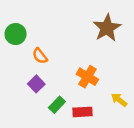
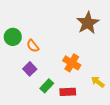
green circle: (16, 34) -> (13, 37), moved

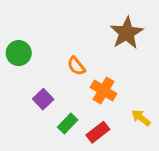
orange semicircle: (33, 46) -> (76, 66), moved
red rectangle: (68, 92) -> (98, 132), turned -35

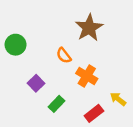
brown star: (127, 33) -> (89, 28), moved
red rectangle: (98, 132) -> (94, 113), moved

